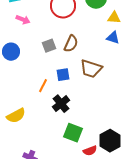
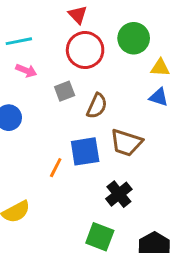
gray square: (49, 46) -> (65, 91), moved
blue square: (63, 75) -> (85, 151), size x1.5
black cross: (61, 104) -> (119, 194), moved

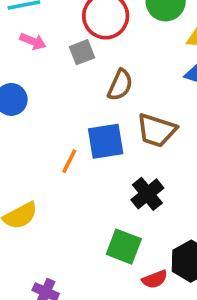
gray square: (65, 91) -> (82, 52), moved

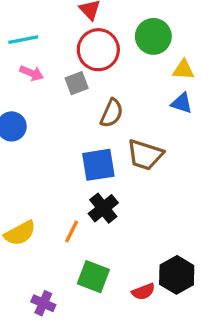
orange line: (69, 161) -> (72, 232), moved
black cross: (147, 194) -> (103, 208), moved
green square: (124, 247) -> (93, 277), moved

